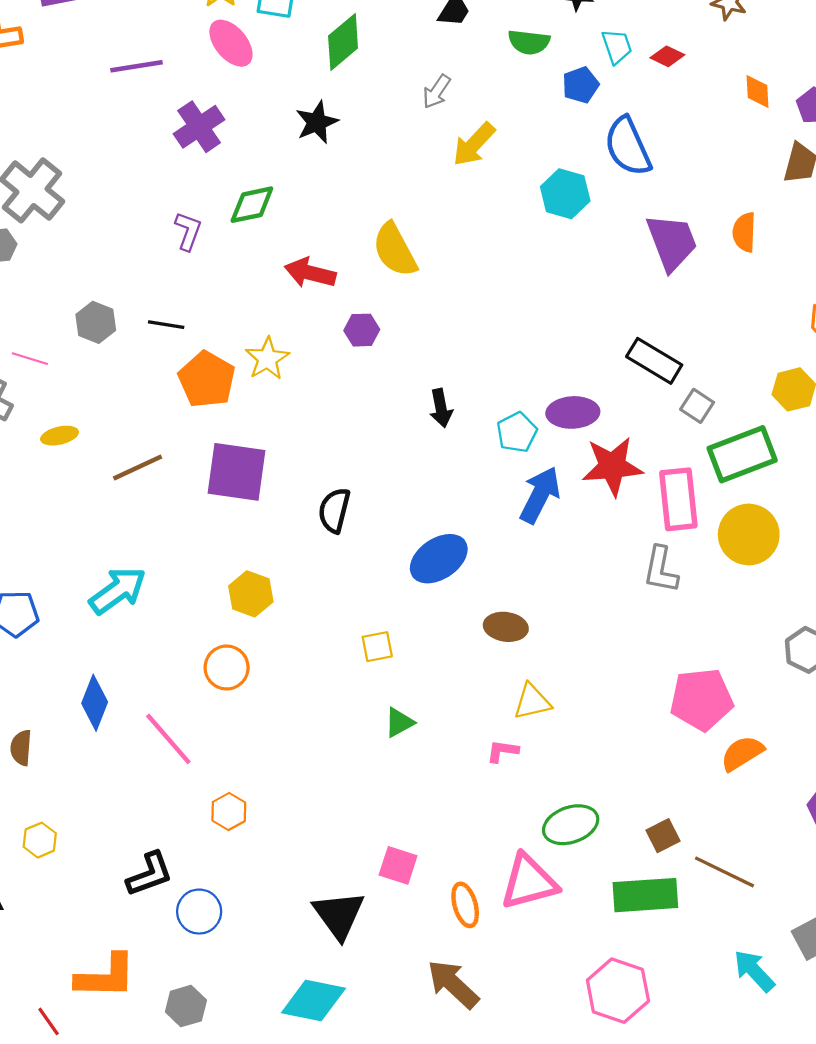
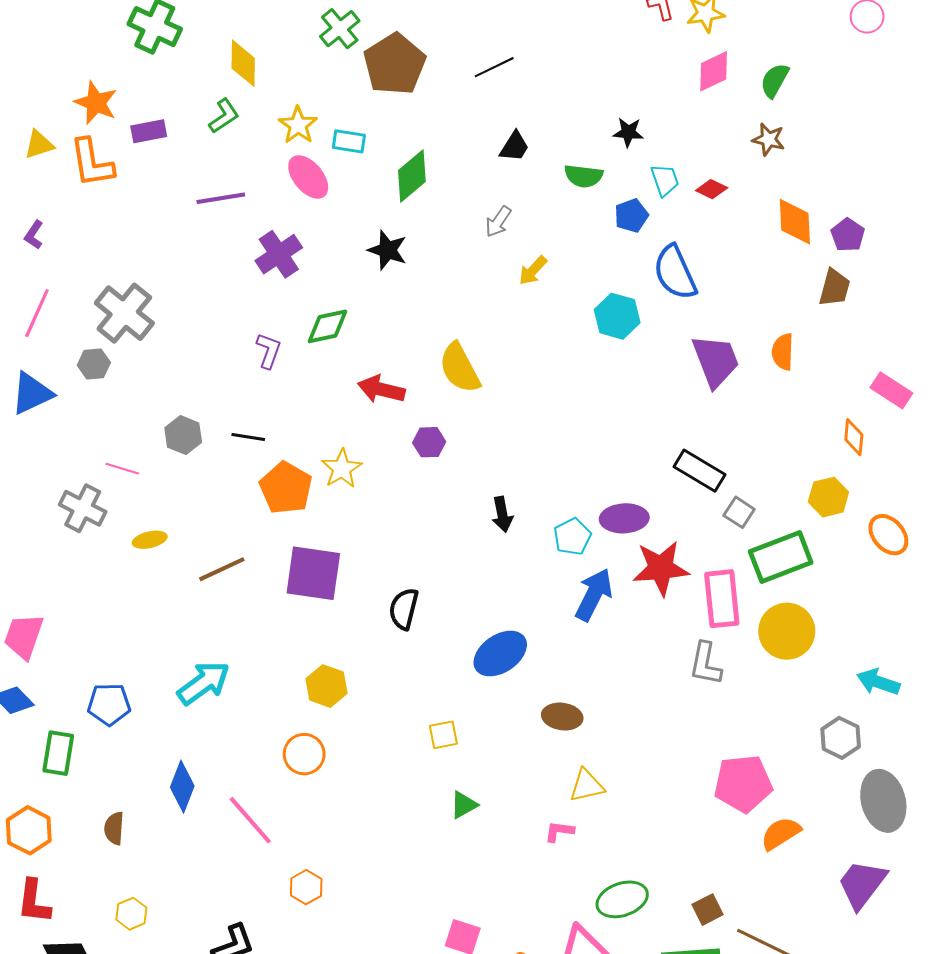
orange diamond: (758, 92) -> (795, 222), size x1.5
black star: (317, 122) -> (387, 250), turned -30
yellow arrow: (474, 144) -> (533, 270), size x0.7

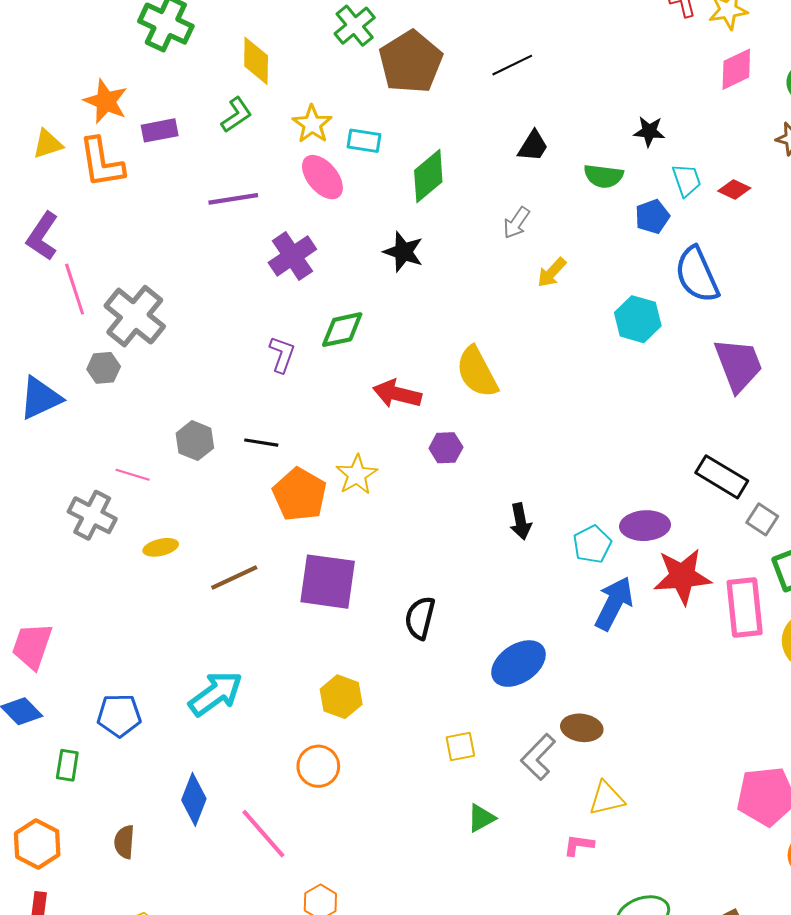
purple L-shape: (34, 235) -> (42, 236), size x1.6
pink line: (37, 313) -> (75, 289), moved, turned -42
gray L-shape: (706, 664) -> (538, 757), moved, turned 33
green rectangle: (58, 753) -> (67, 765), size x0.7

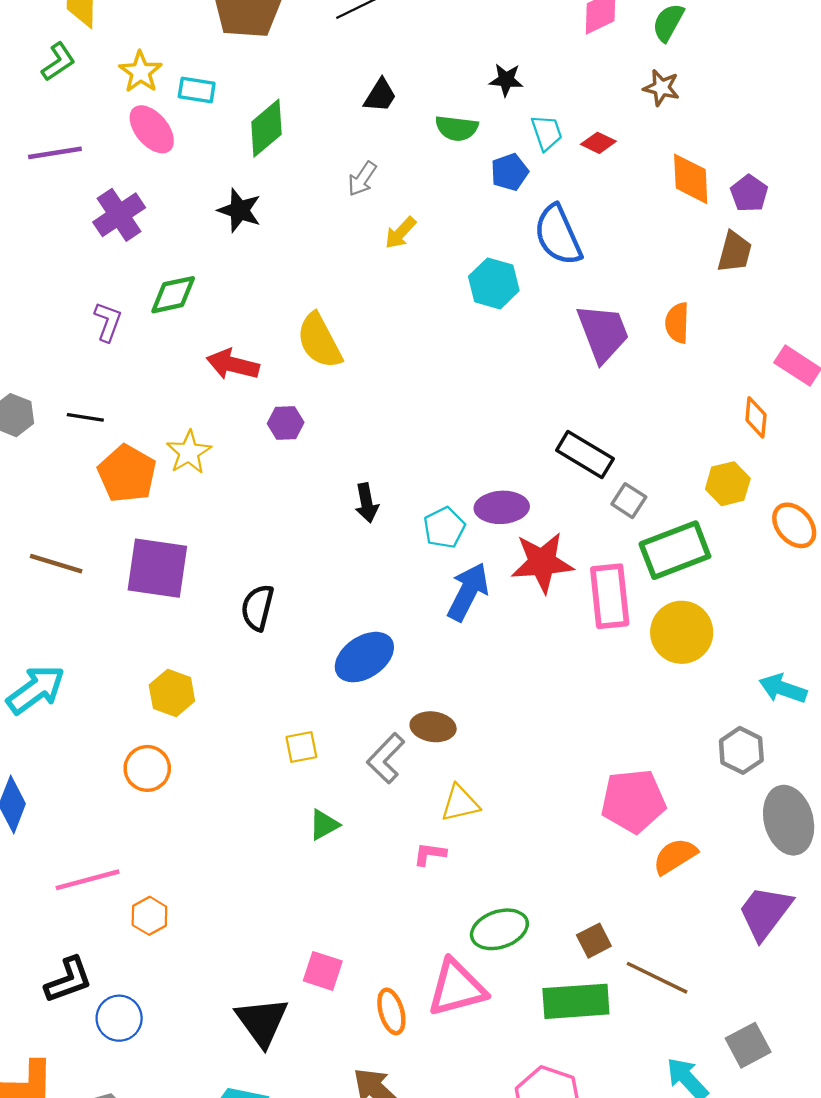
brown line: (234, 577) -> (56, 564), turned 42
pink line: (263, 834) -> (88, 880), moved, turned -64

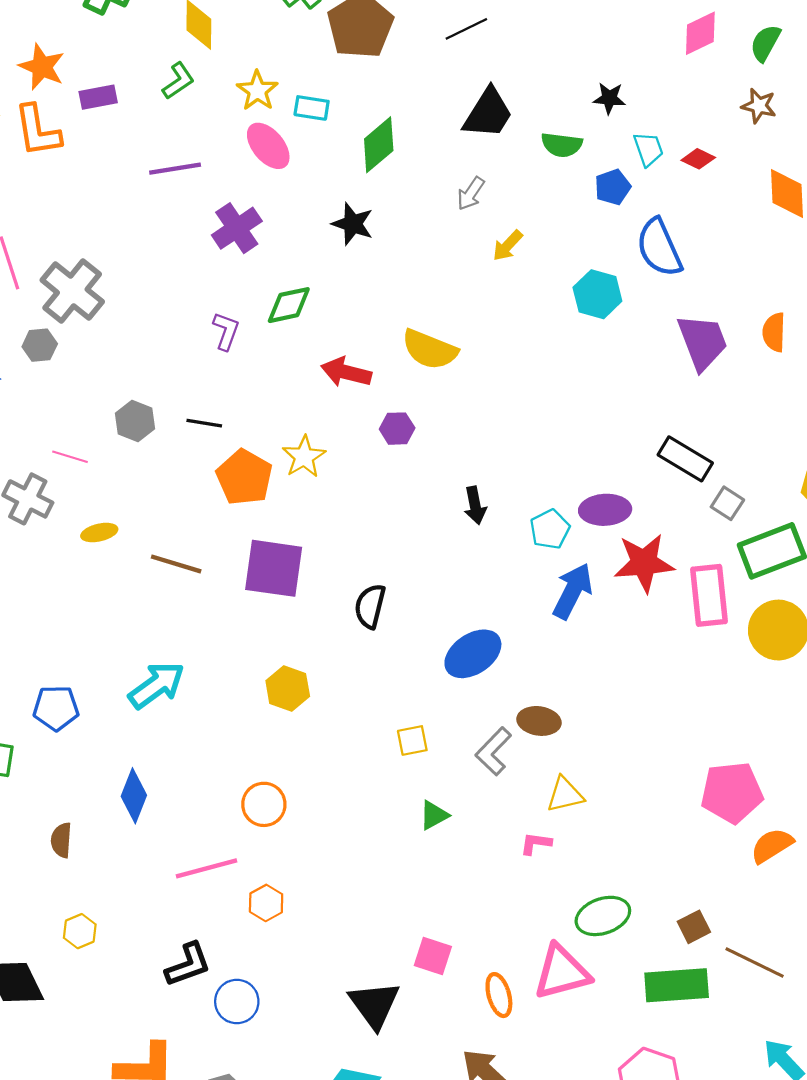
black trapezoid: (380, 96) -> (488, 113), size x1.6
yellow semicircle: (319, 341) -> (430, 349), turned -40
orange circle: (147, 768) -> (264, 804), moved

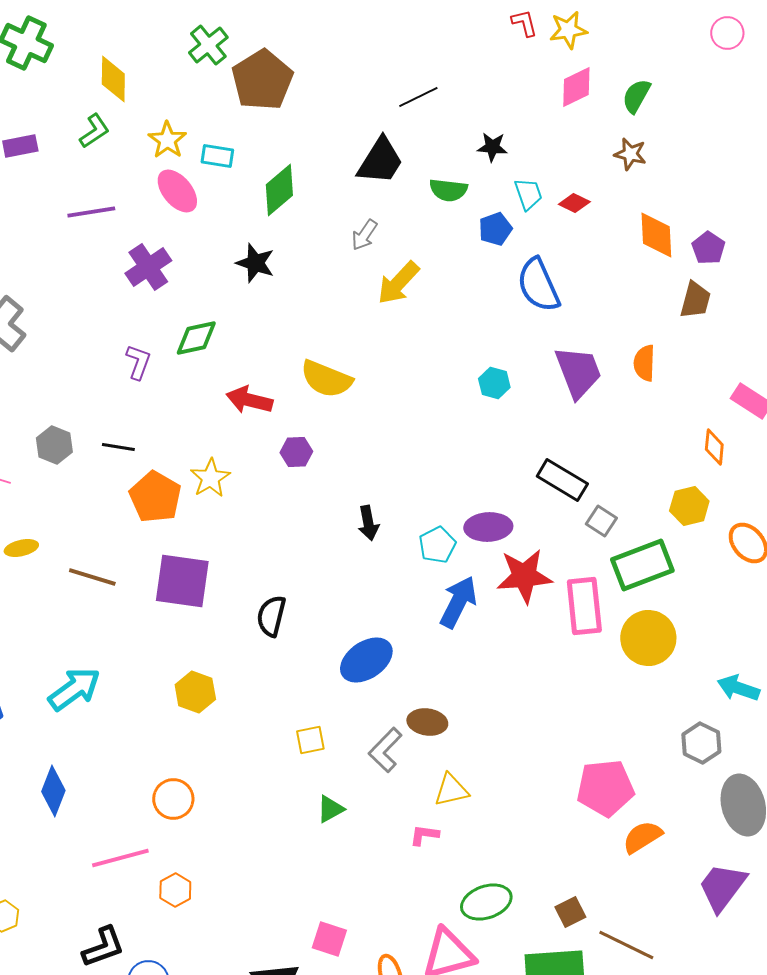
black line: (466, 29) -> (418, 97), moved
yellow arrow: (508, 246) -> (398, 283), size x1.5
cyan hexagon: (597, 294) -> (494, 383), moved, size x0.7

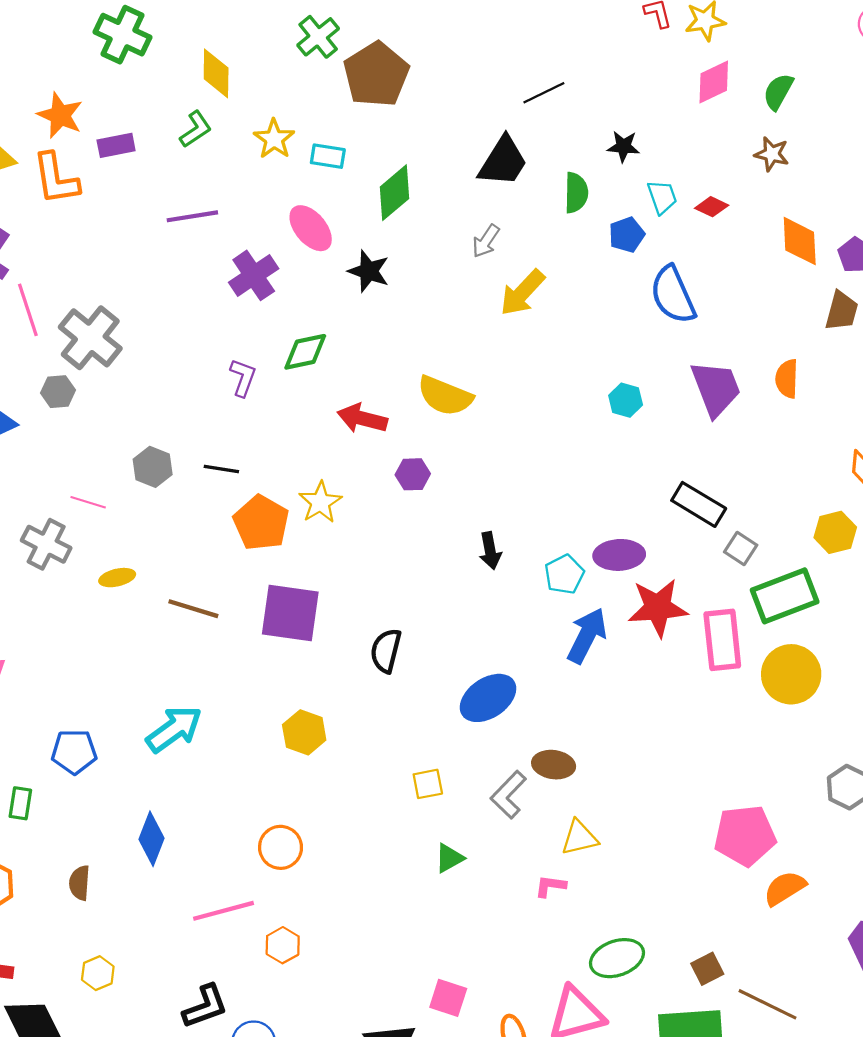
green semicircle: (448, 190) -> (576, 193), turned -96
pink ellipse: (177, 191) -> (311, 228), moved

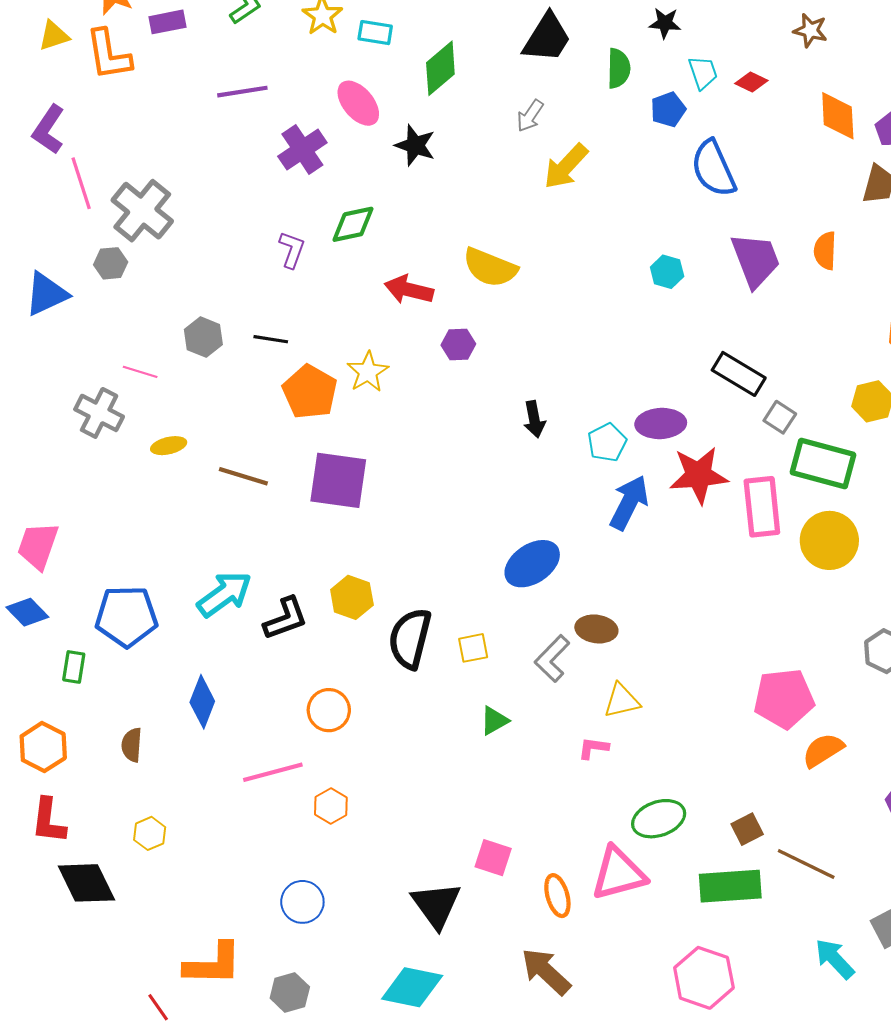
green rectangle: (785, 596) -> (823, 464), turned 36
black semicircle: (386, 651) -> (410, 638), moved, size x1.4
blue pentagon: (74, 752) -> (126, 616), size x1.4
black L-shape: (205, 1006) -> (286, 618), moved

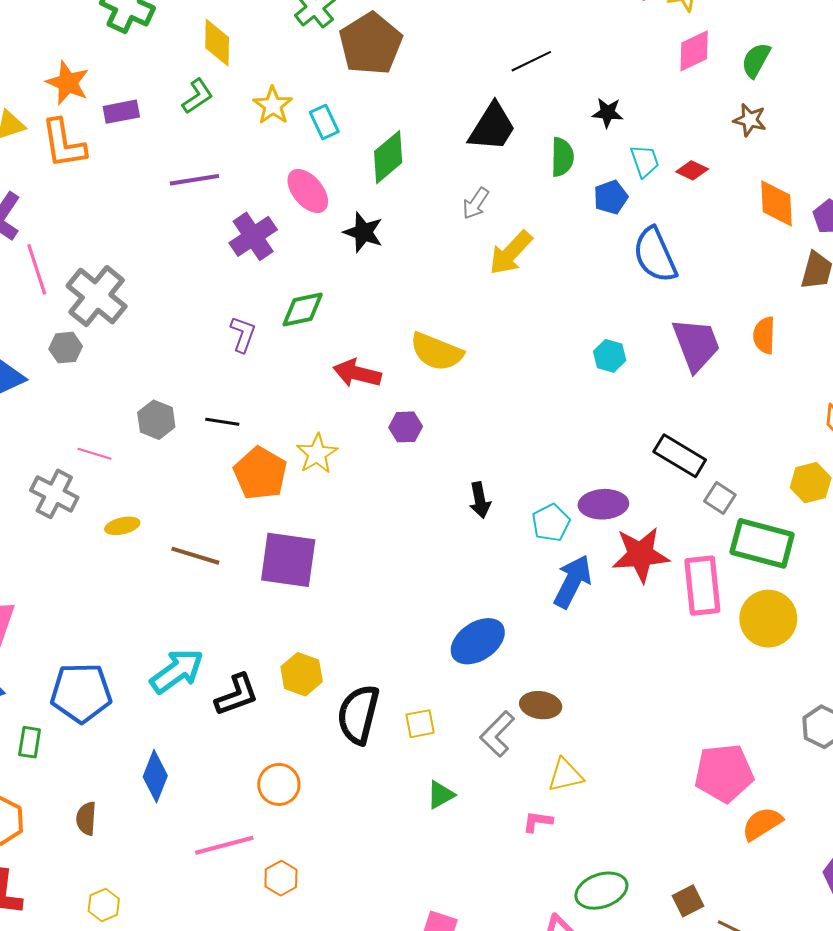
cyan rectangle: (375, 33) -> (324, 122), turned 56

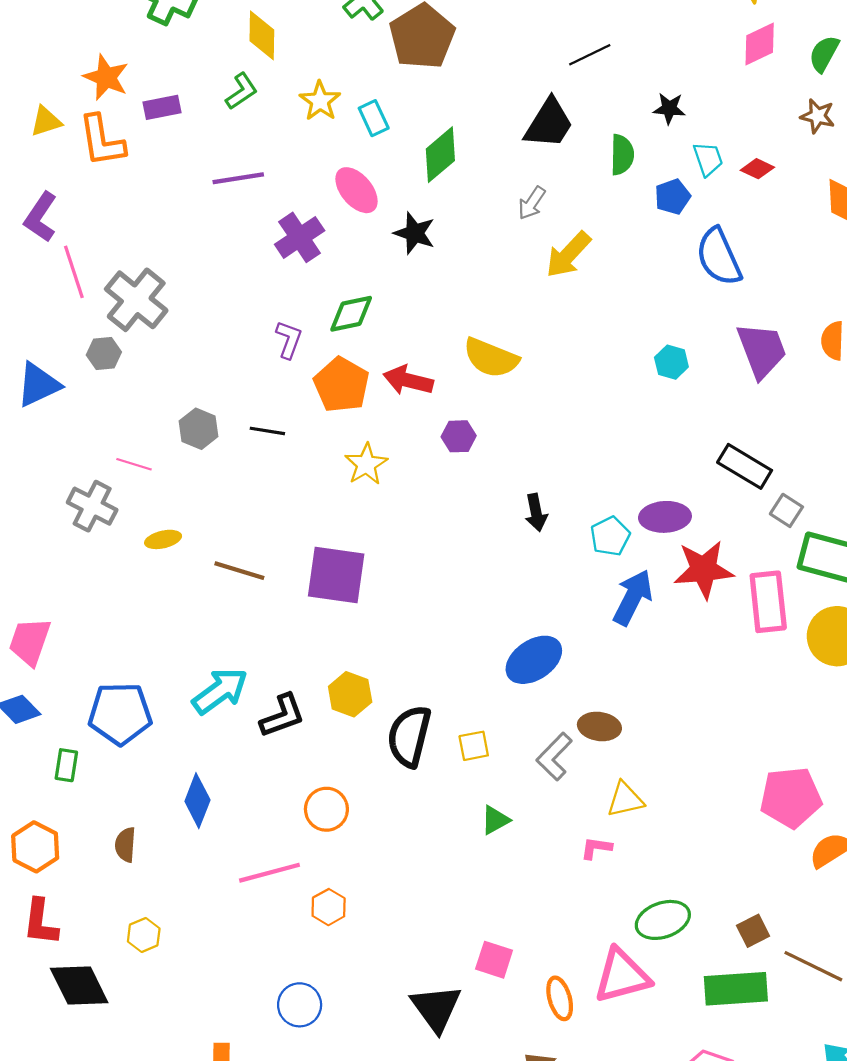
orange pentagon: (260, 473) -> (341, 385), moved

